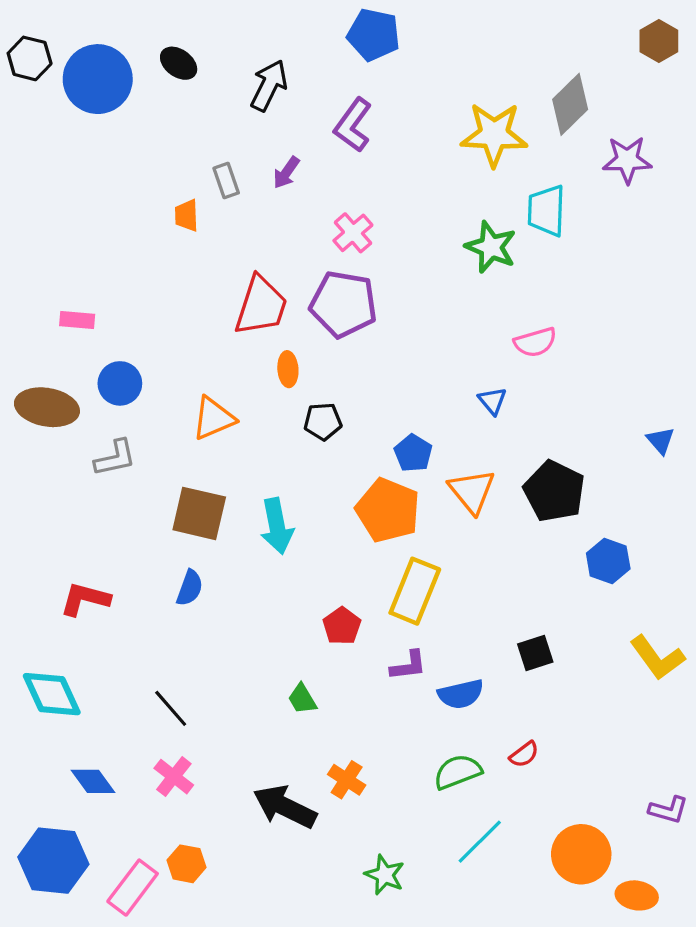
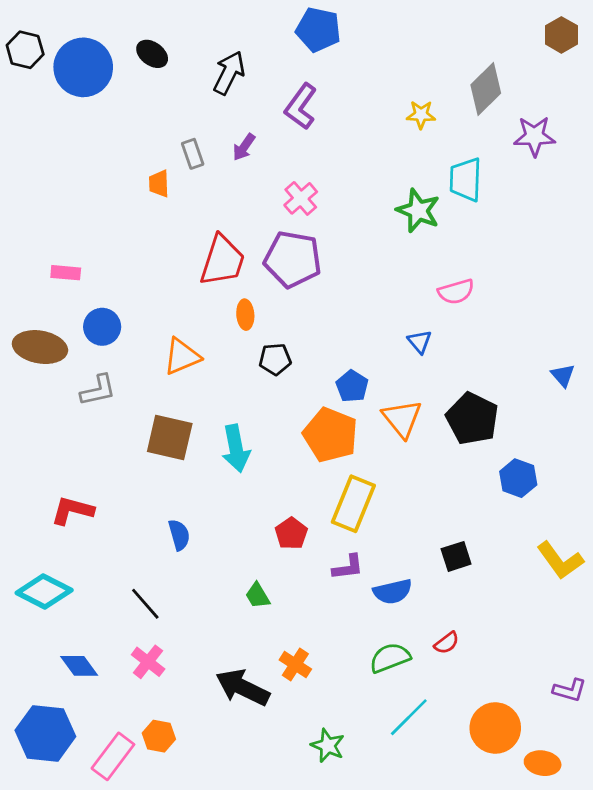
yellow star: (494, 135) -> (421, 115), size x0.5
blue semicircle: (190, 588) -> (179, 535), moved, turned -36
cyan diamond: (52, 694) -> (44, 592), turned -38

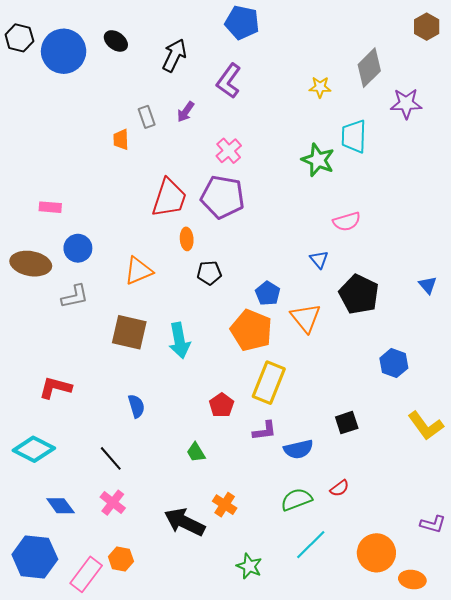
black pentagon: (472, 419) -> (359, 294), moved

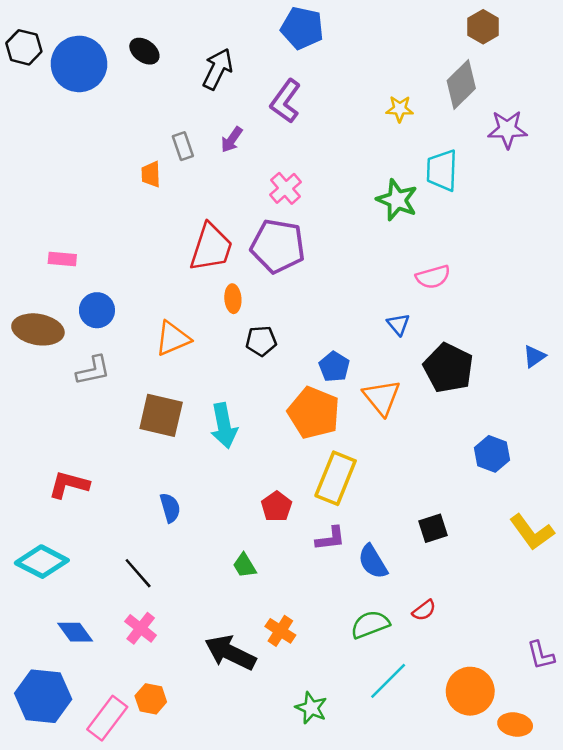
brown hexagon: (427, 27) -> (483, 27), moved
blue triangle: (428, 285) -> (534, 356), turned 36
blue semicircle: (298, 449) -> (373, 562), turned 72
purple L-shape: (433, 524) -> (541, 655), turned 60

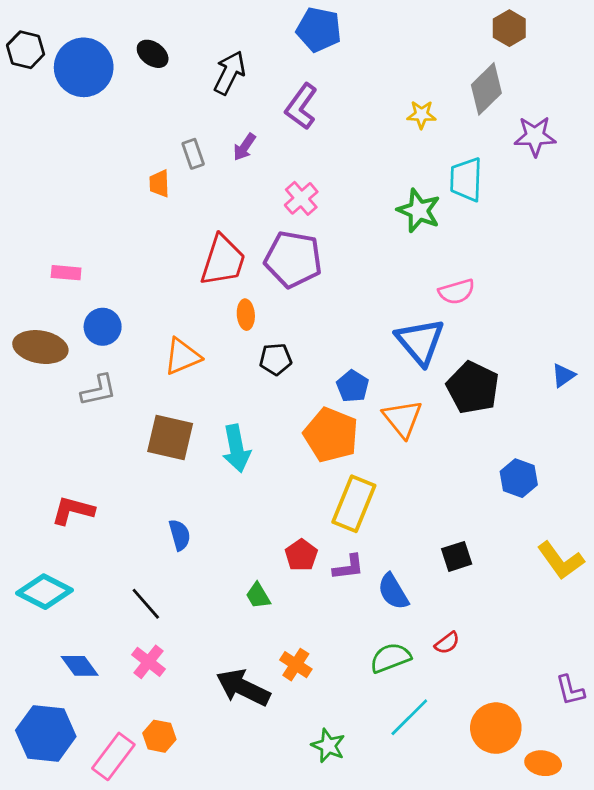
blue triangle: (398, 324) -> (420, 342), size x2.0
red pentagon: (277, 506) -> (301, 555), moved

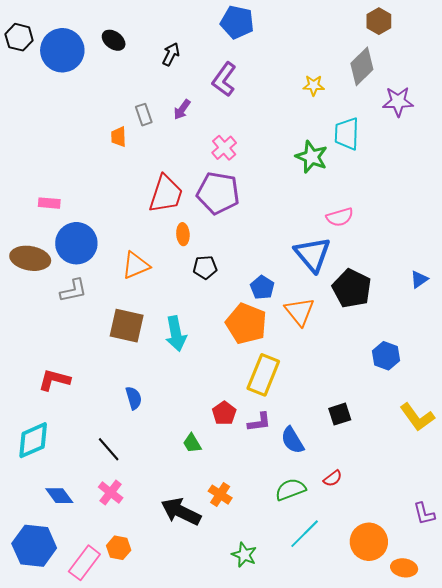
black arrow: (230, 73) -> (171, 54), size x0.7
blue circle: (103, 327) -> (76, 243), size x1.5
cyan diamond: (44, 592) -> (33, 440), turned -51

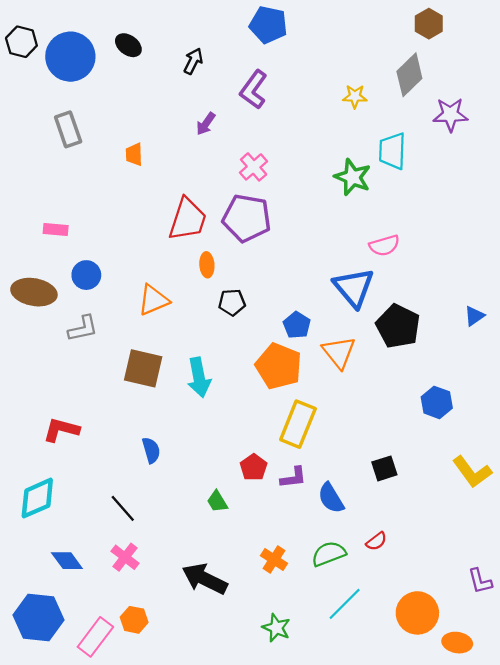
gray rectangle: (144, 115) -> (68, 129), moved, size x1.4
blue circle: (76, 243) -> (86, 275), size x0.6
orange cross: (220, 495) -> (274, 559), moved

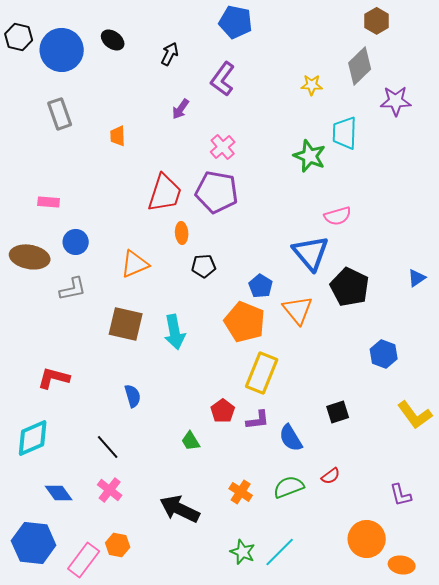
purple L-shape: (480, 581) -> (401, 495), moved
cyan line: (345, 604) -> (280, 552), moved

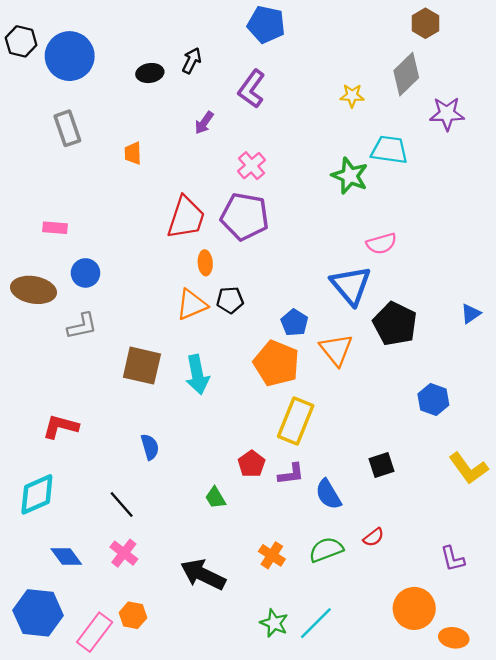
black ellipse: (113, 40) -> (150, 73), moved, turned -45
cyan trapezoid: (345, 133) -> (389, 150), turned 96
orange triangle: (135, 264) -> (192, 305), moved

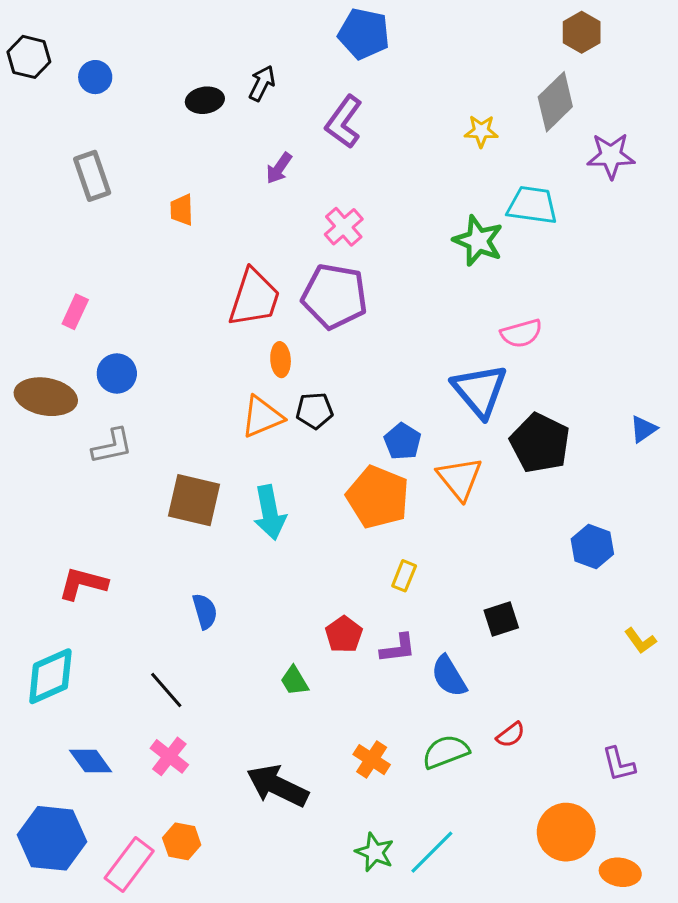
blue circle: (70, 56) -> (95, 77), size x0.5
pink rectangle: (55, 228) -> (75, 312), turned -70
yellow rectangle: (296, 421) -> (404, 576), size x0.5
black square: (381, 465) -> (501, 619), moved
yellow L-shape: (468, 468) -> (640, 641), size x0.6

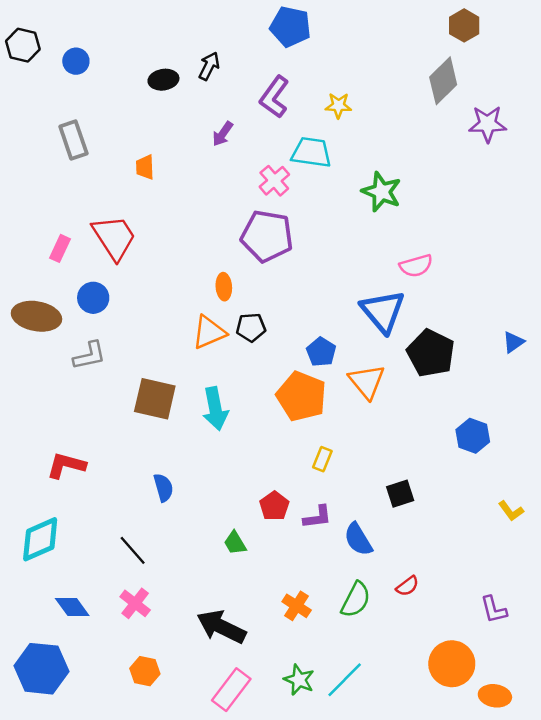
yellow star: (481, 131) -> (338, 106), moved
cyan trapezoid: (532, 205) -> (311, 152), moved
red trapezoid: (254, 298) -> (114, 237), moved, turned -51
green semicircle: (446, 752) -> (356, 600), turned 138
pink rectangle: (129, 865) -> (231, 690), moved

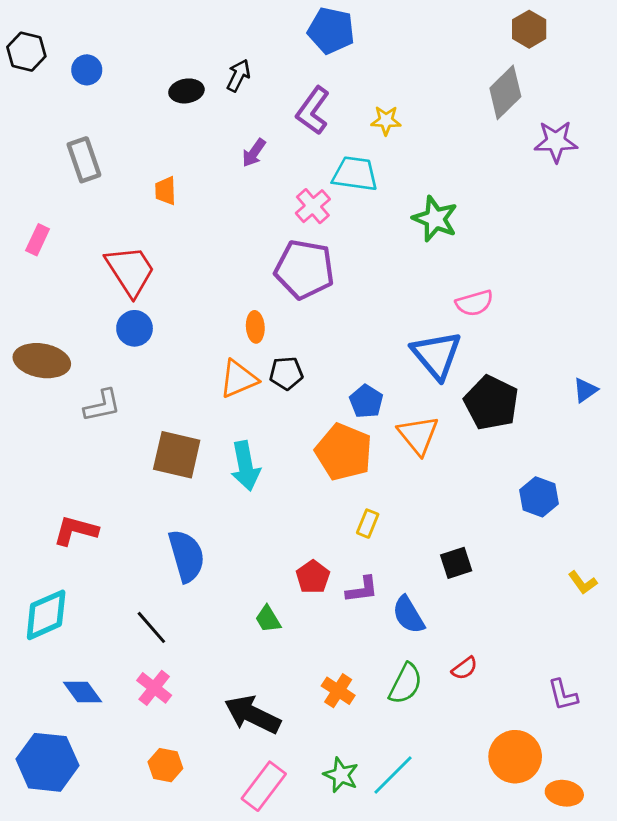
pink rectangle: (60, 248) -> (38, 240), moved
blue circle: (93, 298) -> (135, 328), moved
blue semicircle: (163, 488) -> (186, 556), size x1.6

